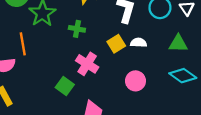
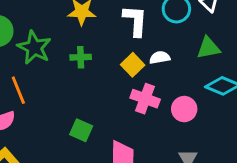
pink cross: (87, 64) -> (145, 99), moved
pink circle: (135, 81) -> (184, 109), moved

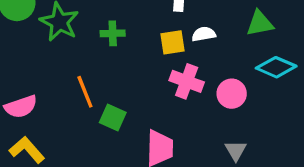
yellow square: (133, 65) -> (173, 42), turned 35
orange line: (18, 90) -> (85, 92), moved

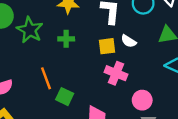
white semicircle: (204, 34) -> (129, 41), turned -140
pink circle: (232, 94) -> (142, 100), moved

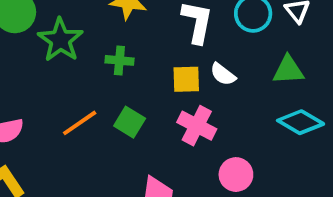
orange line: (46, 78) -> (80, 123), turned 70
green square: (65, 97) -> (130, 122), moved

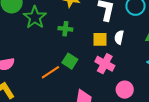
white semicircle: (223, 74) -> (119, 37), turned 64
orange line: (80, 123) -> (50, 72), moved

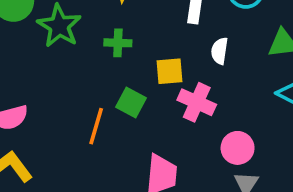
yellow square: (100, 39) -> (169, 71), moved
orange line: (50, 72) -> (96, 126), turned -36

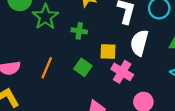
white semicircle: (219, 51) -> (139, 43), size x1.6
orange line: (96, 126) -> (47, 68), moved

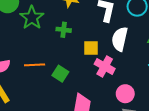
green square: (83, 67) -> (60, 74), moved
orange line: (47, 68) -> (35, 65), turned 66

